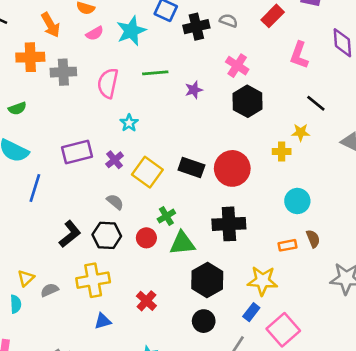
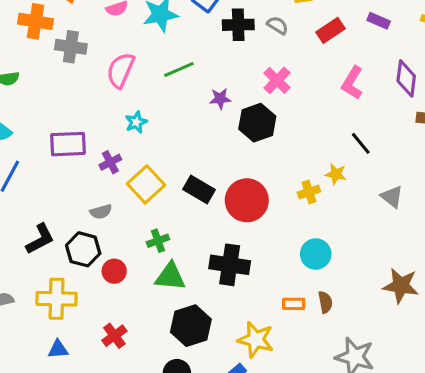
green line: (155, 73) -> (179, 70), turned -30
black hexagon: (247, 101) -> (257, 123), moved
yellow cross: (282, 151) -> (309, 192), turned -30
gray semicircle: (115, 202) -> (101, 212), turned 114
red circle: (146, 238) -> (114, 271), moved

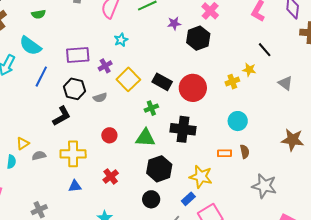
green cross: (158, 241) -> (151, 108), moved
black hexagon: (83, 249) -> (75, 89), moved

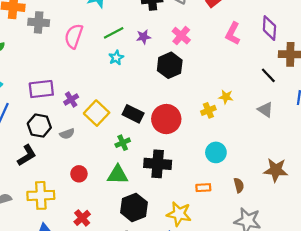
purple star: (174, 23) -> (144, 37), moved
cyan star: (121, 40) -> (116, 58), moved
black line: (265, 50) -> (268, 75), moved
brown semicircle: (245, 152) -> (239, 185), moved

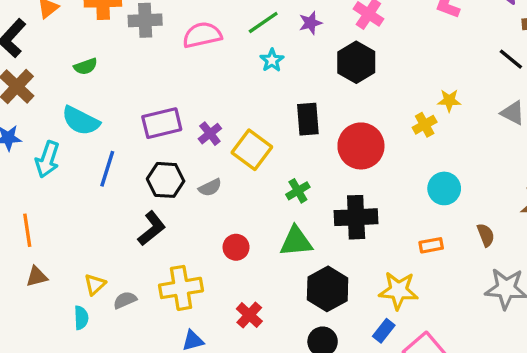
pink semicircle: (74, 36) -> (202, 35), turned 65
black rectangle: (133, 114) -> (308, 119), moved, turned 66

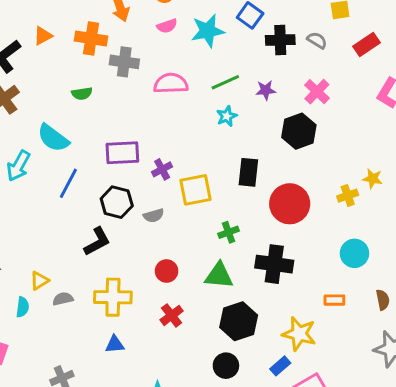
green semicircle: (86, 66) -> (82, 93), moved
yellow square: (252, 150) -> (195, 190), turned 32
red cross: (249, 315) -> (172, 315), moved

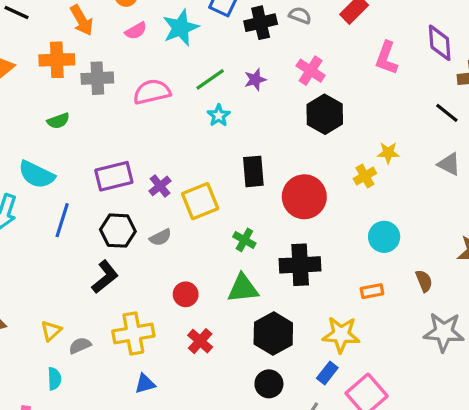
black hexagon: (299, 131) -> (325, 114), moved
green cross: (229, 232) -> (244, 240), turned -30
cyan semicircle: (23, 307) -> (54, 379), moved

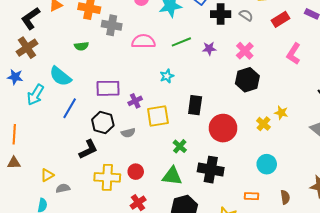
cyan star: (219, 116) -> (167, 76), moved
yellow cross: (365, 176) -> (263, 124), turned -32
yellow cross: (133, 334) -> (107, 177), moved

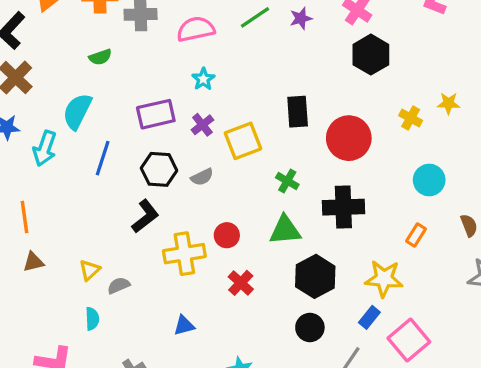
cyan semicircle: (60, 76) -> (77, 111), turned 90
cyan star: (167, 76) -> (203, 79), moved
yellow star: (281, 113) -> (449, 103), moved
orange rectangle: (252, 196) -> (416, 235), turned -48

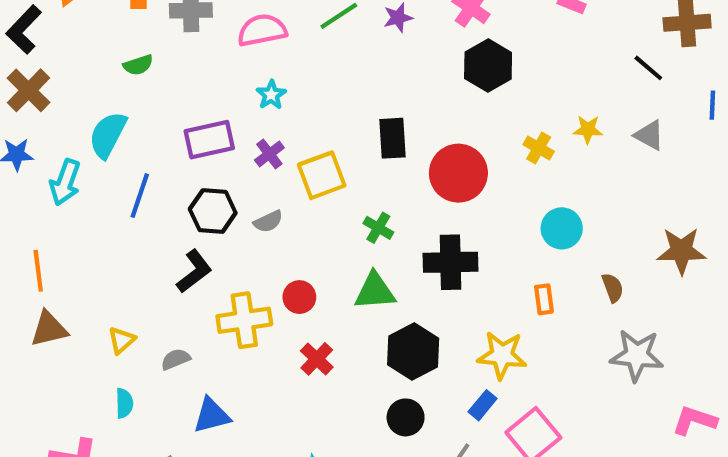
orange rectangle: (416, 235) -> (544, 299), turned -40
brown triangle: (33, 262) -> (49, 329), size x1.4
gray semicircle: (119, 285) -> (176, 359), moved
blue triangle: (184, 325) -> (212, 415), moved, size x1.4

